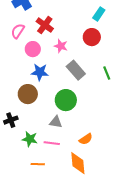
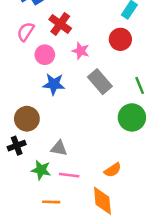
brown circle: (28, 94) -> (27, 119), moved
green circle: (66, 100) -> (132, 117), moved
gray triangle: (56, 122) -> (59, 148), moved

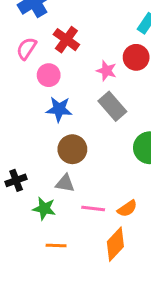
pink star: (81, 51) -> (106, 71), moved
brown circle: (27, 119) -> (72, 149), moved
pink line: (69, 175) -> (93, 209), moved
orange diamond: (102, 201) -> (115, 244), turned 48

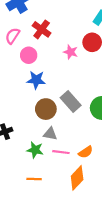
gray rectangle: (112, 106) -> (71, 102), moved
gray triangle: (65, 183) -> (50, 134), moved
green star: (44, 209) -> (35, 150), moved

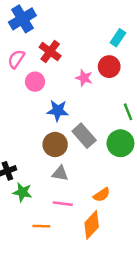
blue star: (36, 80) -> (58, 111), moved
green star: (35, 150) -> (22, 192), moved
pink line: (61, 152) -> (63, 204), moved

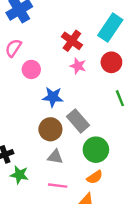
cyan rectangle: (118, 38) -> (110, 28), size x1.6
red cross: (50, 52) -> (72, 41), moved
red circle: (109, 67) -> (111, 62), moved
green circle: (120, 143) -> (96, 150), moved

